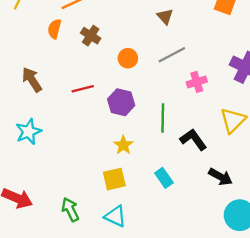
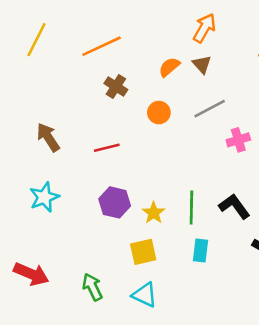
orange semicircle: (54, 29) -> (169, 67), moved, turned 36
purple hexagon: (121, 102) -> (115, 202), moved
green line: (163, 118) -> (191, 208), moved
cyan rectangle: (164, 178) -> (201, 251), turned 42

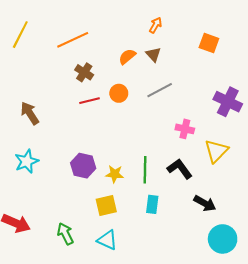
orange arrow: (204, 28) -> (155, 25), size x0.7
pink cross: (238, 140) -> (185, 129), moved, turned 30
red line: (107, 148) -> (89, 101), moved
yellow star: (154, 213) -> (115, 174), turned -30

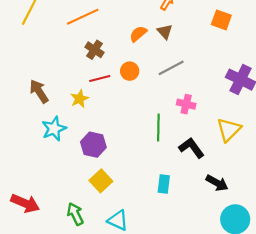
pink cross: (185, 129) -> (186, 104), moved
cyan star: (27, 161) -> (54, 129), moved
green line: (145, 170) -> (158, 128), moved
yellow star: (115, 174) -> (80, 99), moved, turned -30
yellow square: (106, 205) -> (101, 181), moved, turned -30

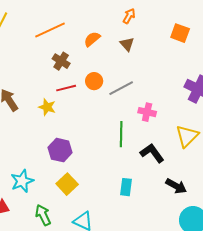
orange semicircle: (138, 34) -> (92, 39), moved
gray line: (171, 68) -> (121, 88), moved
yellow star: (80, 99) -> (47, 107), turned -30
cyan star: (54, 129) -> (22, 181), moved

